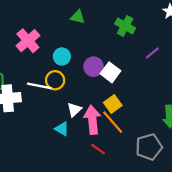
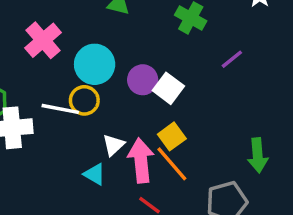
cyan circle: (62, 56) -> (95, 64), size x1.5

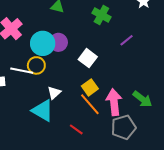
purple circle: (143, 80) -> (58, 42), moved
green arrow: (258, 155) -> (142, 99), turned -48
pink arrow: (141, 160) -> (114, 102), moved
cyan triangle: (95, 174) -> (43, 111), size x1.6

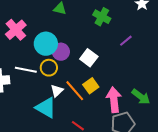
purple circle: (58, 42) -> (61, 52), moved
yellow circle: (36, 65) -> (49, 68), moved
orange line: (90, 104) -> (75, 91), moved

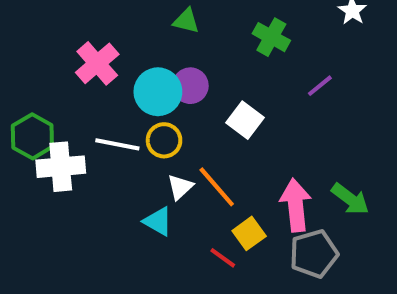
purple circle: (61, 52) -> (190, 86), moved
yellow square: (91, 86) -> (249, 233), moved
cyan triangle: (46, 108) -> (158, 221), size x0.7

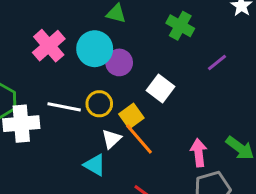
cyan circle: (158, 92) -> (95, 49), moved
pink arrow: (296, 205) -> (199, 153), size x0.7
yellow square: (249, 233) -> (131, 116), moved

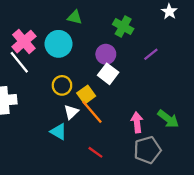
purple circle: (119, 62) -> (106, 54), moved
white line: (64, 107) -> (19, 62), moved, turned 40

